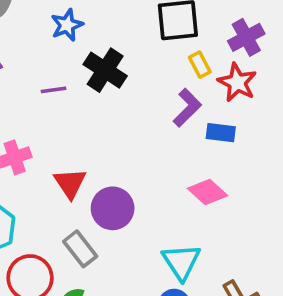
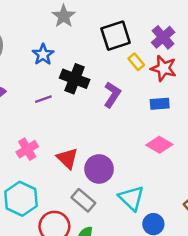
purple L-shape: (187, 108) -> (112, 95), moved
cyan triangle: (181, 262) -> (131, 198), moved

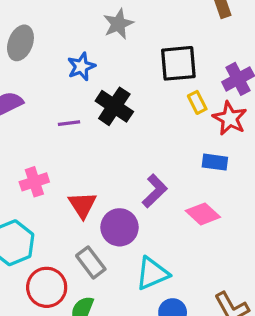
purple L-shape: (112, 95) -> (155, 191), moved
cyan triangle: (131, 198) -> (152, 273), turned 40

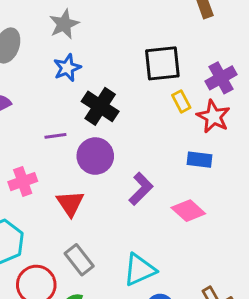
gray star: (118, 24) -> (64, 24), moved
purple line: (69, 123) -> (55, 136), moved
purple circle: (120, 227) -> (95, 156), moved

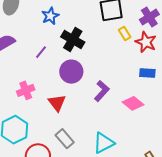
purple line: (55, 136) -> (41, 52), moved, turned -40
blue rectangle: (199, 160) -> (147, 73), moved

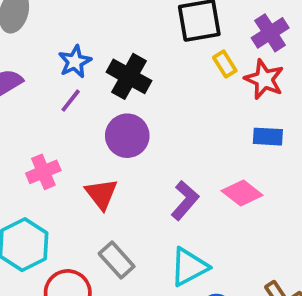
blue star: (50, 16) -> (75, 62), moved
purple L-shape: (102, 91) -> (185, 200), moved

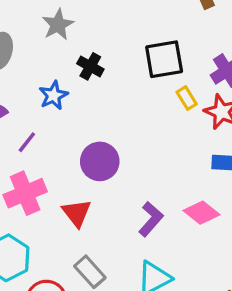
black cross: (129, 76) -> (90, 66), moved, size x0.7
purple line: (71, 101) -> (27, 142), moved
pink cross: (43, 172) -> (25, 193), size x1.4

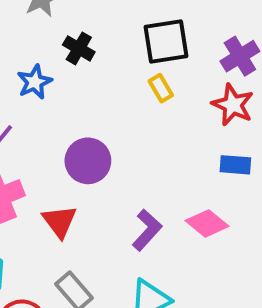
yellow rectangle: (187, 98) -> (161, 88), moved

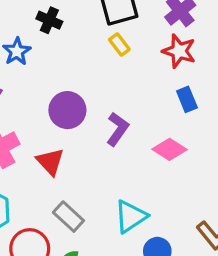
blue rectangle: (235, 165) -> (187, 99), turned 70
purple L-shape: (147, 230) -> (118, 129), moved

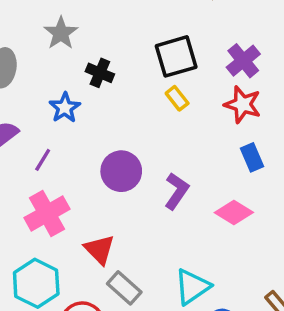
red triangle: (50, 162) -> (99, 250), moved

